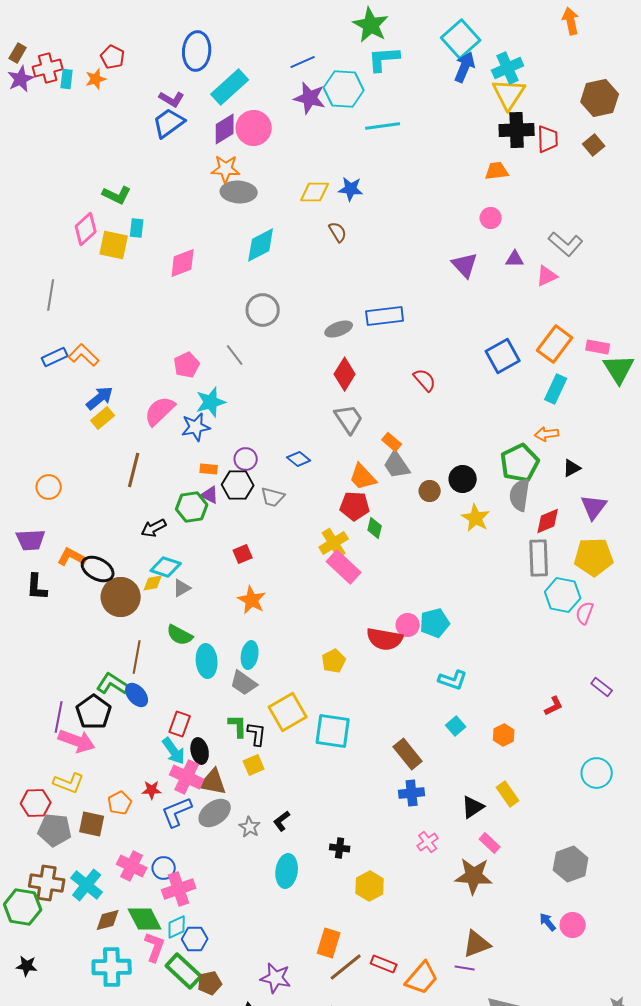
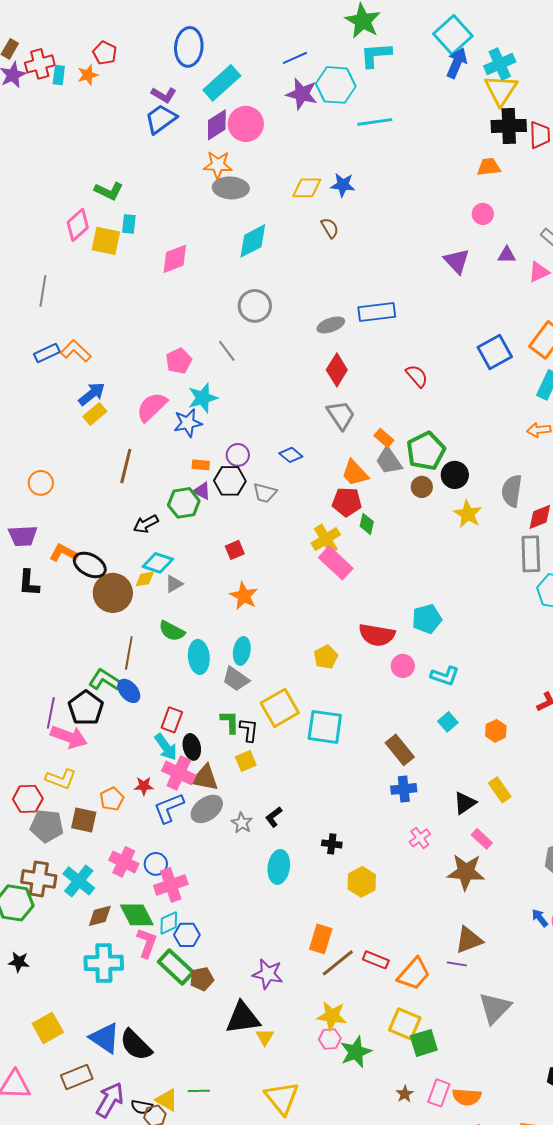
green pentagon: (520, 463) -> (426, 451), moved
pink circle: (408, 625) -> (403, 666), moved

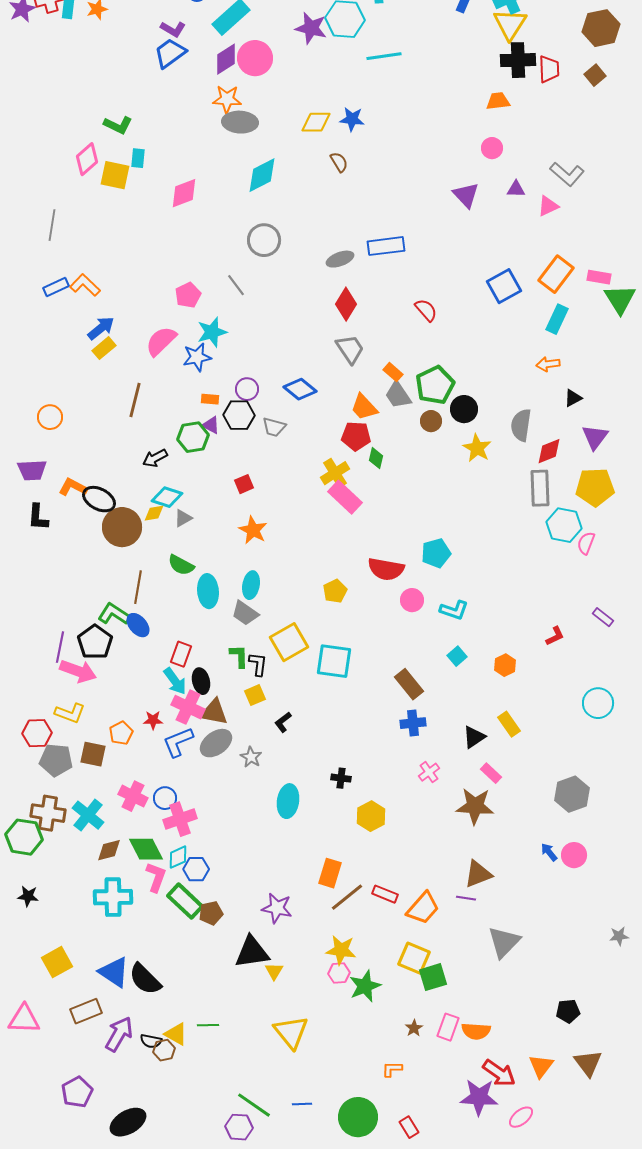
blue diamond: (291, 455) -> (300, 389), size x1.4
black L-shape: (274, 817) -> (283, 722), moved

